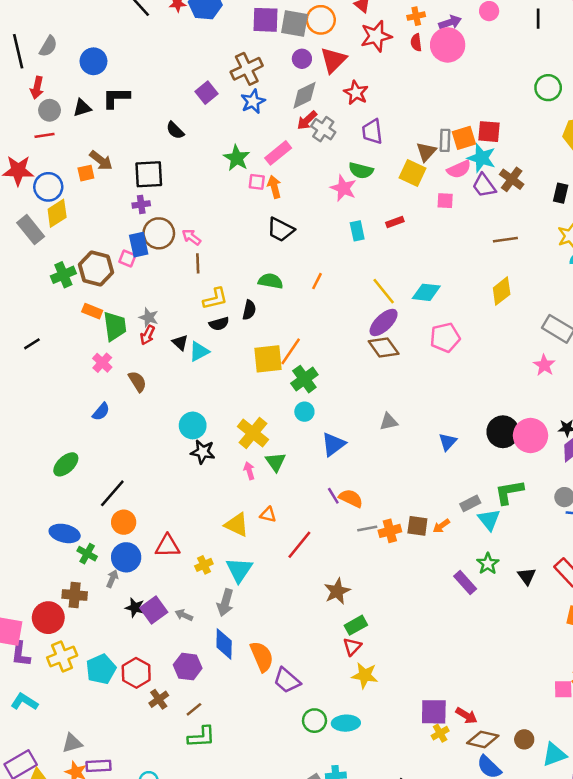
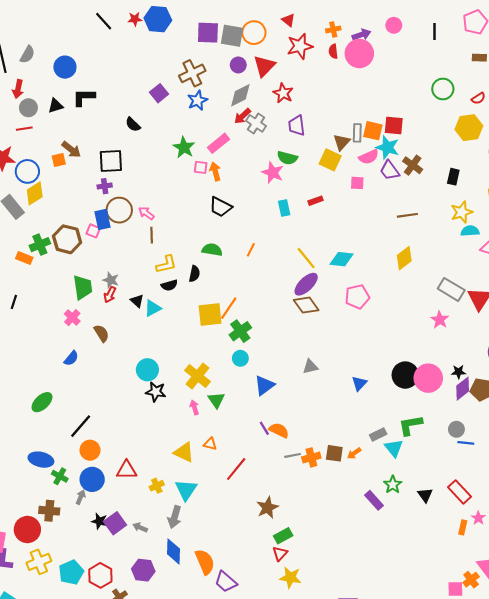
orange square: (464, 138) -> (373, 131), turned 30
orange rectangle: (92, 311) -> (24, 258), moved
black line: (32, 344) -> (14, 302), turned -40

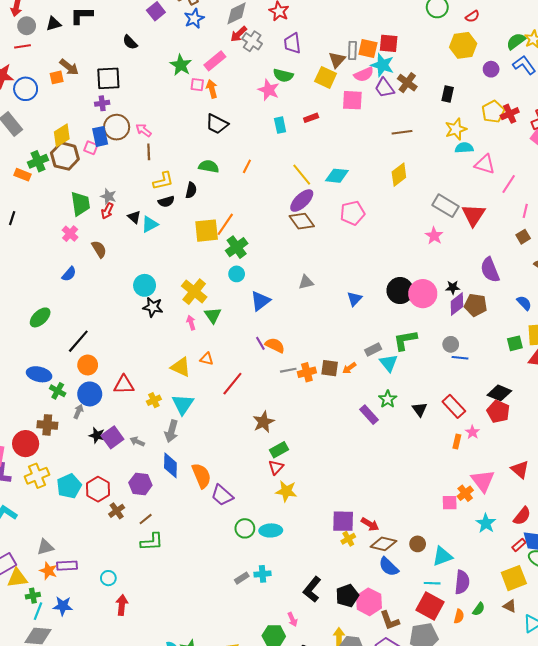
pink square: (357, 183) -> (352, 100), size x1.5
yellow diamond: (35, 193) -> (62, 135), moved

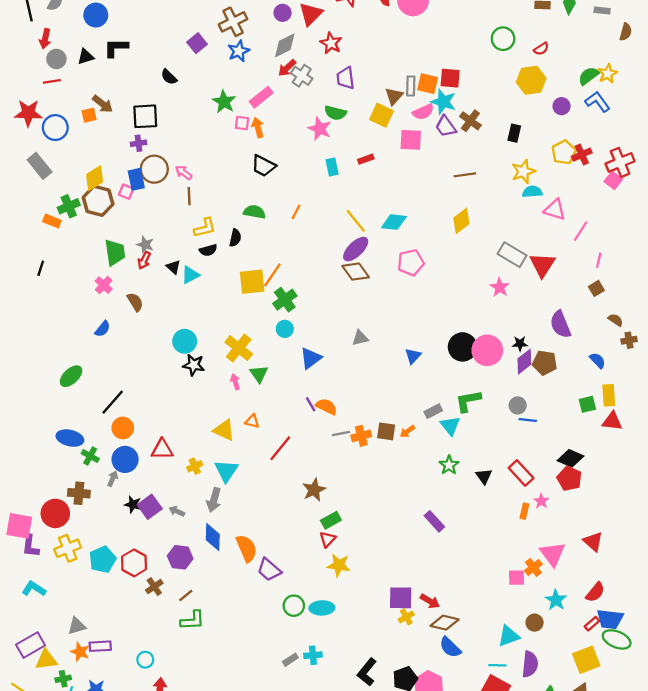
purple rectangle: (369, 415) -> (434, 521), moved
brown circle: (418, 544) -> (535, 623), moved

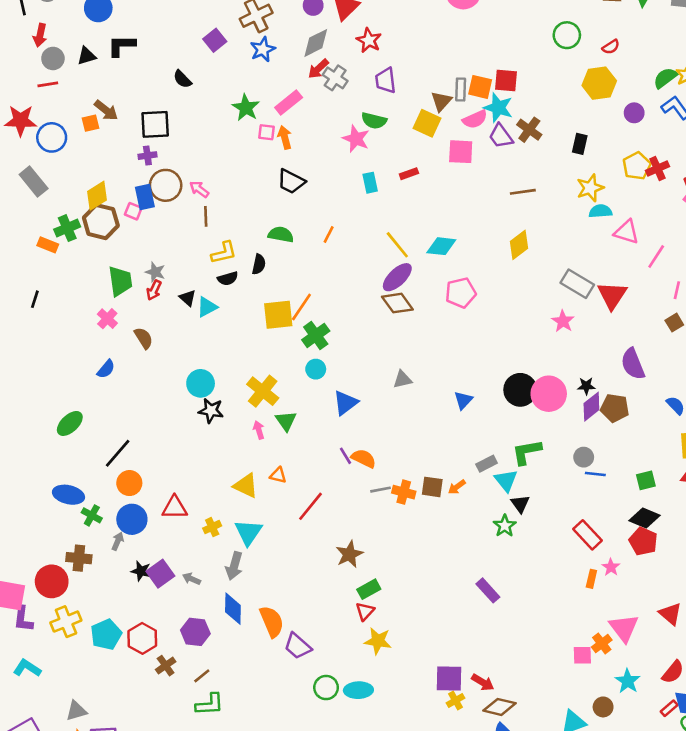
green square: (587, 404) -> (646, 480), moved
orange cross: (361, 436) -> (404, 492), turned 30
black triangle: (484, 476) -> (520, 504), moved

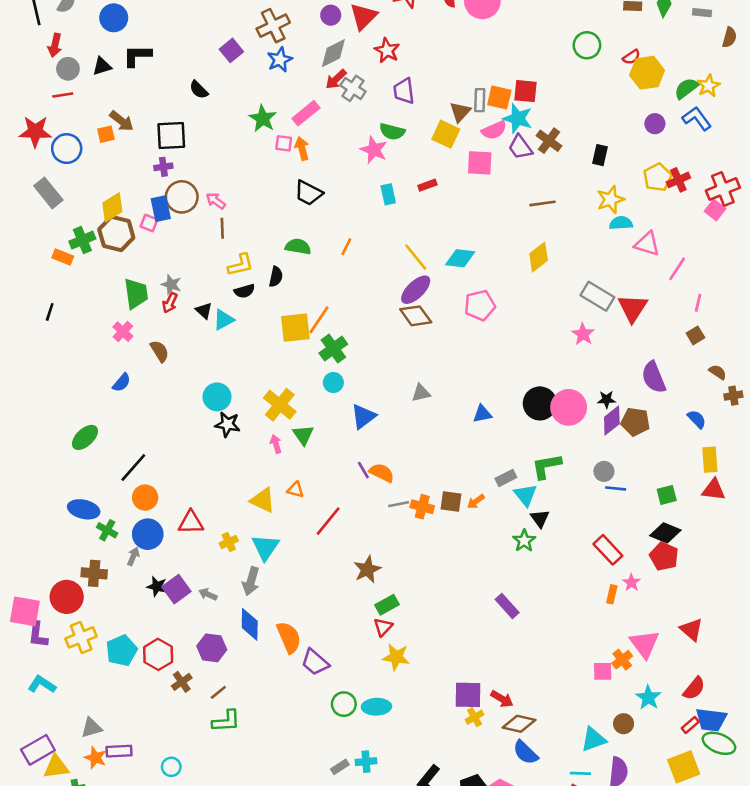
yellow hexagon: (599, 83) -> (647, 73), moved
blue triangle: (463, 400) -> (482, 414), turned 36

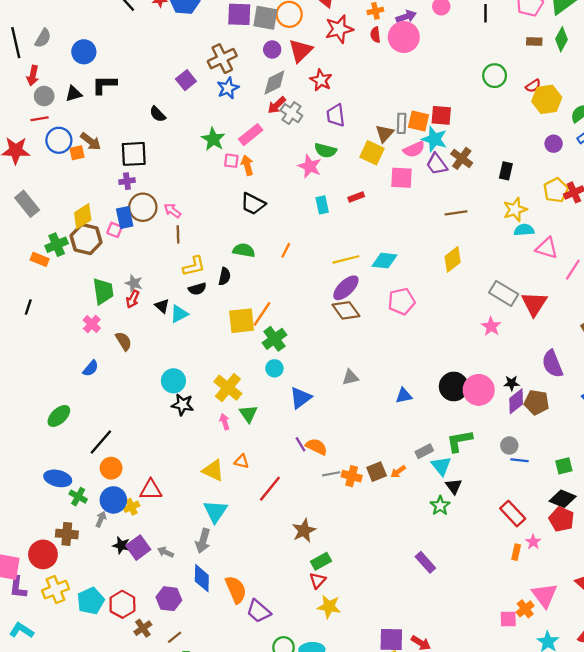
blue circle: (67, 149) -> (59, 140), moved
yellow line: (416, 257) -> (346, 259), turned -65
brown square: (451, 501) -> (377, 472), turned -30
yellow cross: (229, 542) -> (131, 507), moved

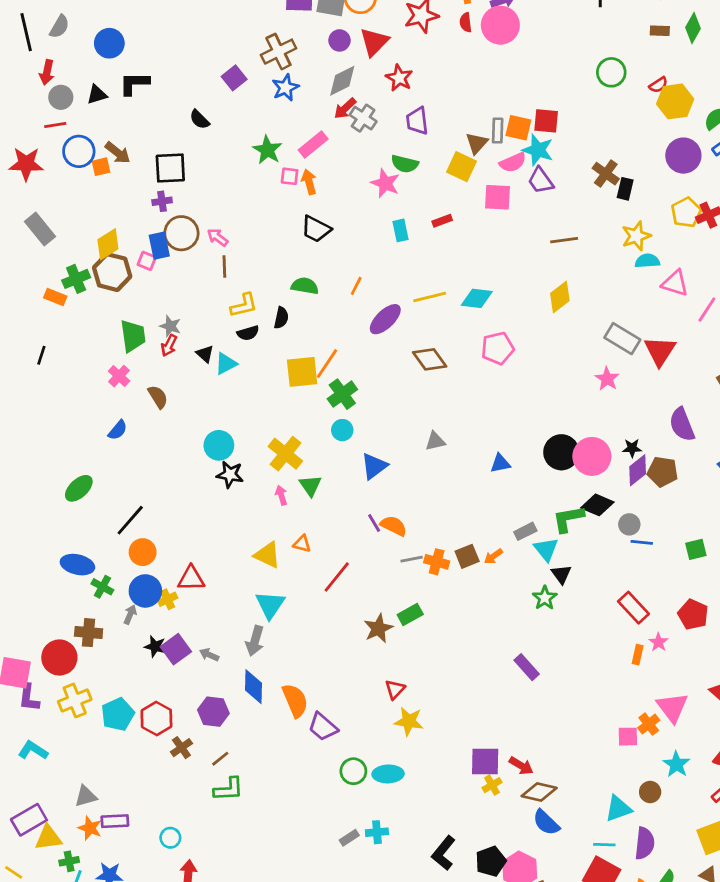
purple circle: (554, 144) -> (683, 156), size x1.6
brown cross: (462, 158) -> (606, 174), moved
purple ellipse: (346, 288) -> (385, 319), moved
black diamond: (563, 499) -> (597, 505), moved
green rectangle: (321, 561) -> (410, 615), moved

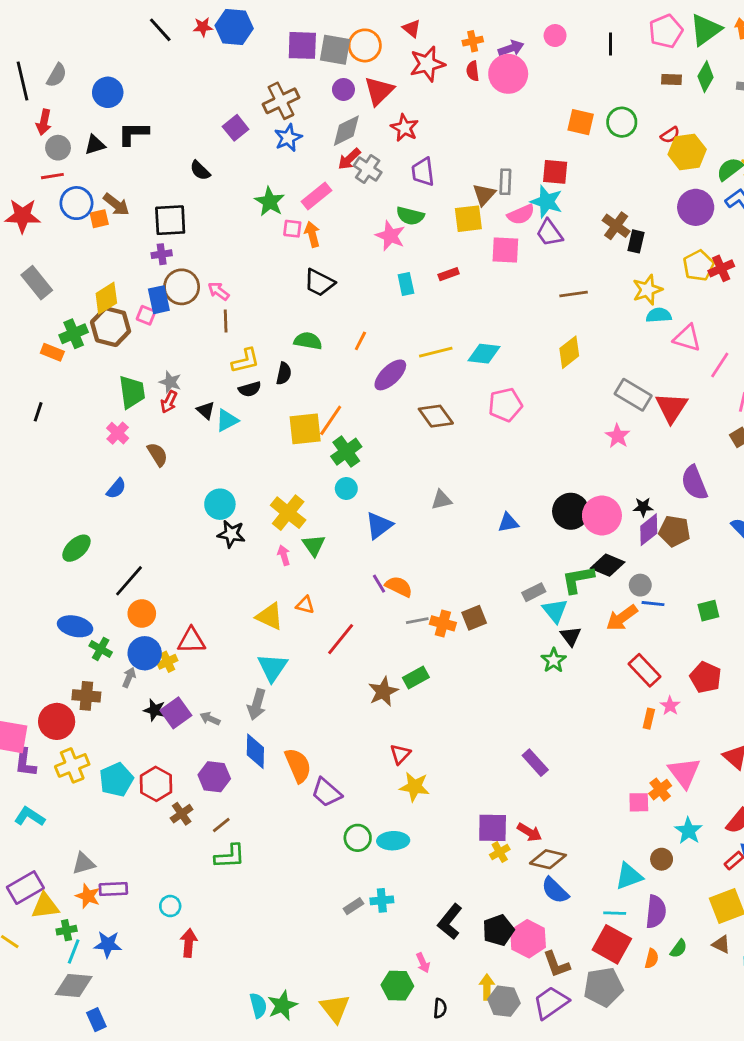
orange square: (518, 128) -> (581, 122), moved
yellow square: (462, 167) -> (468, 219), turned -32
orange arrow: (493, 556) -> (622, 618), moved, size x1.6
purple rectangle: (527, 667) -> (535, 763), moved

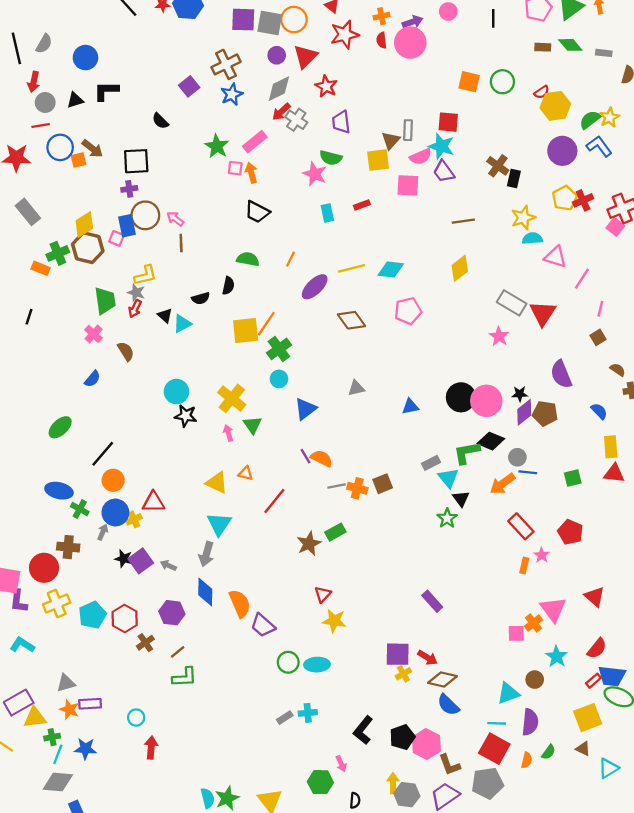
green diamond: (706, 77) -> (570, 45), turned -70
yellow L-shape: (245, 361) -> (145, 275), moved

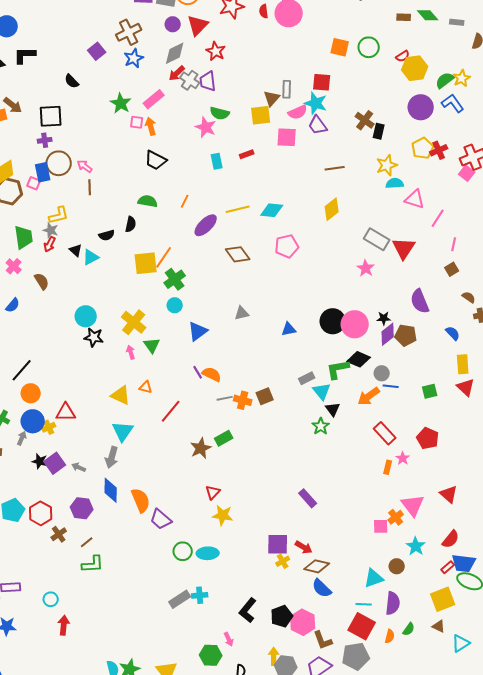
purple trapezoid: (341, 122) -> (208, 81), moved
red triangle: (614, 473) -> (466, 387), turned 36
gray rectangle: (285, 718) -> (180, 599), size x1.5

